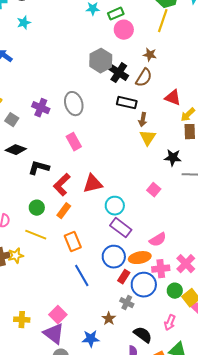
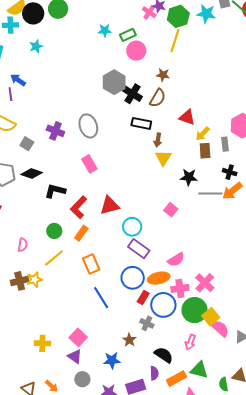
yellow line: (36, 235) -> (54, 258), turned -60
green circle: (175, 291) -> (195, 310), size x1.6
purple triangle: (54, 334) -> (75, 356), size x0.7

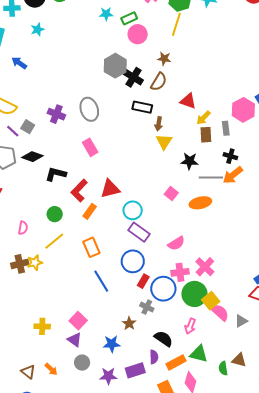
purple line: (10, 94) -> (13, 131), moved, turned -40
orange rectangle: (81, 233) -> (90, 211), moved
orange ellipse: (159, 278) -> (200, 203), moved

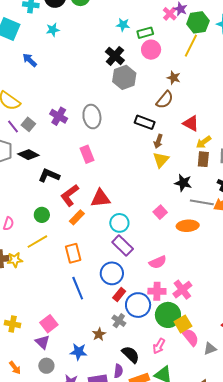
black cross: (134, 77) -> (115, 56), moved

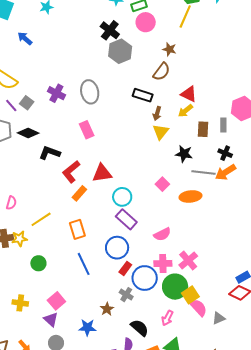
yellow arrow: (204, 142) -> (185, 111), moved
green circle: (42, 215) -> (38, 263), moved

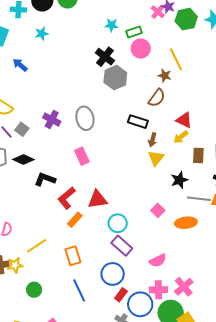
yellow line: (185, 16) -> (176, 59), moved, turned -50
black star: (184, 154) -> (179, 180), turned -30

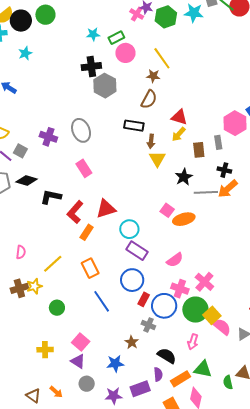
black cross: (105, 57) -> (91, 66), turned -36
orange ellipse: (186, 223) -> (184, 219), moved
pink cross: (158, 290) -> (180, 289), turned 30

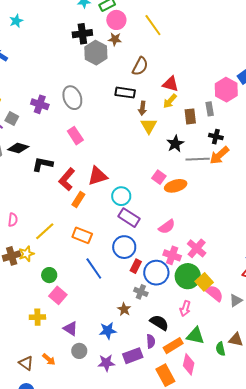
brown star: (153, 76) -> (115, 39), moved
orange rectangle: (90, 268) -> (82, 235), turned -42
pink square: (81, 342) -> (58, 295), moved

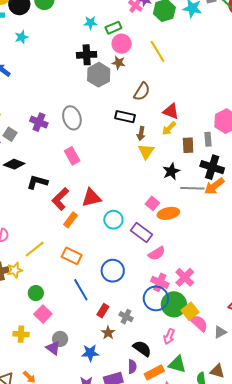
black cross: (216, 137) -> (212, 167), size x1.6
purple rectangle: (129, 218) -> (142, 233), moved
red rectangle: (136, 266) -> (103, 311), moved
blue circle: (156, 273) -> (156, 298), moved
gray circle: (79, 351) -> (60, 339), moved

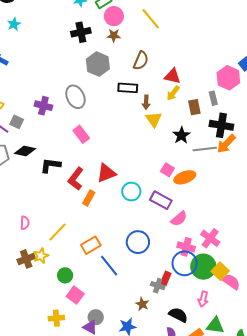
gray hexagon: (99, 75) -> (98, 64), moved
orange rectangle: (72, 256) -> (91, 245), moved, turned -48
red rectangle: (103, 311) -> (166, 278), moved

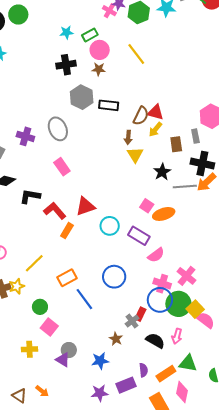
brown semicircle: (141, 61) -> (141, 116), moved
black rectangle: (128, 88) -> (109, 105), moved
red L-shape: (76, 179) -> (55, 211), turned 100
gray cross: (158, 286) -> (132, 321), turned 32
black semicircle: (178, 315) -> (155, 341), moved

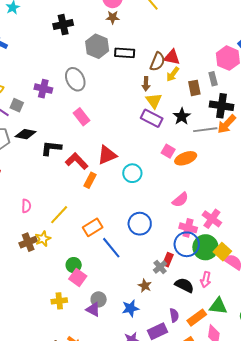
black cross: (66, 65) -> (63, 25), moved
purple rectangle: (139, 236) -> (152, 118), moved
green circle: (40, 307) -> (74, 265), moved

